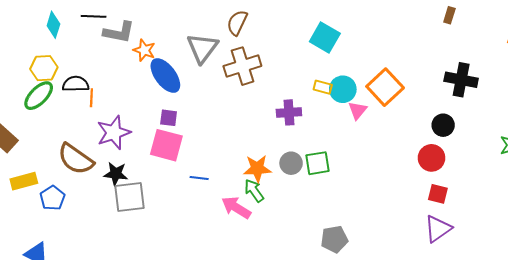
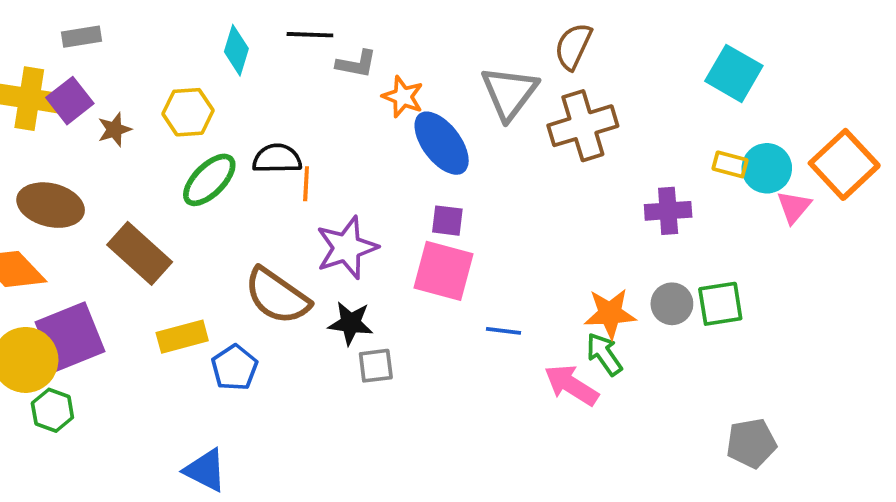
gray L-shape: (119, 32) -> (356, 64), size x0.7
yellow hexagon: (44, 68) -> (188, 112), moved
gray square: (129, 197) -> (376, 366), size x0.6

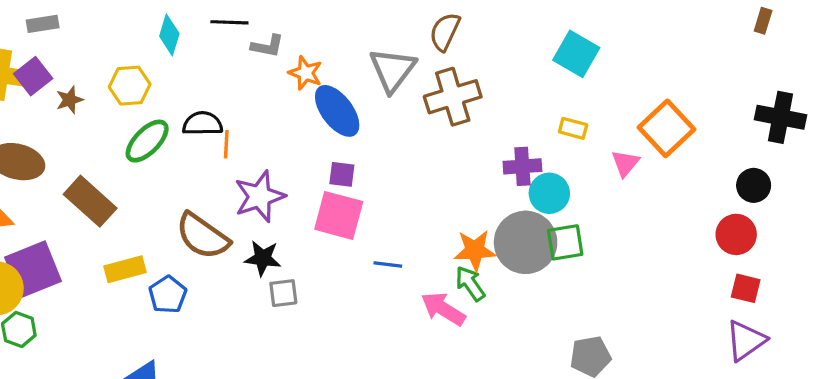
cyan circle: (767, 168) -> (549, 193), moved
gray circle: (672, 304) -> (526, 242), size x1.8

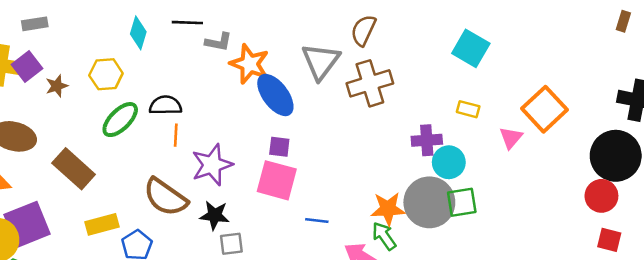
orange star: (305, 73) -> (250, 64), size x1.4
orange line: (226, 144) -> (176, 135), moved
black circle: (754, 185) -> (616, 156), size x1.8

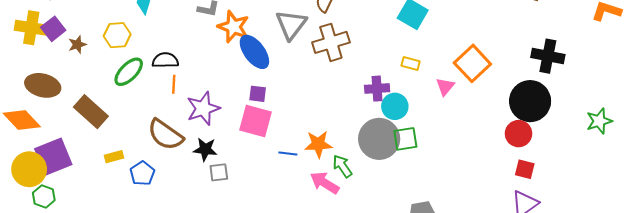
orange star: (388, 209) -> (318, 144), moved
yellow rectangle: (102, 224) -> (114, 157), size x0.7

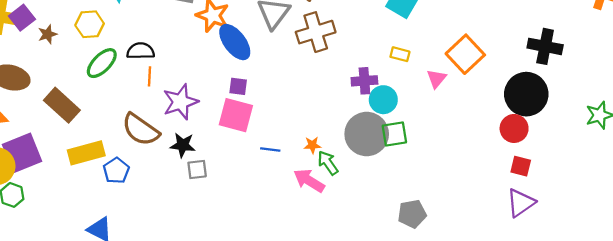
orange star: (318, 144) -> (312, 145), moved, size x0.6
yellow rectangle: (114, 157) -> (86, 153), size x1.8

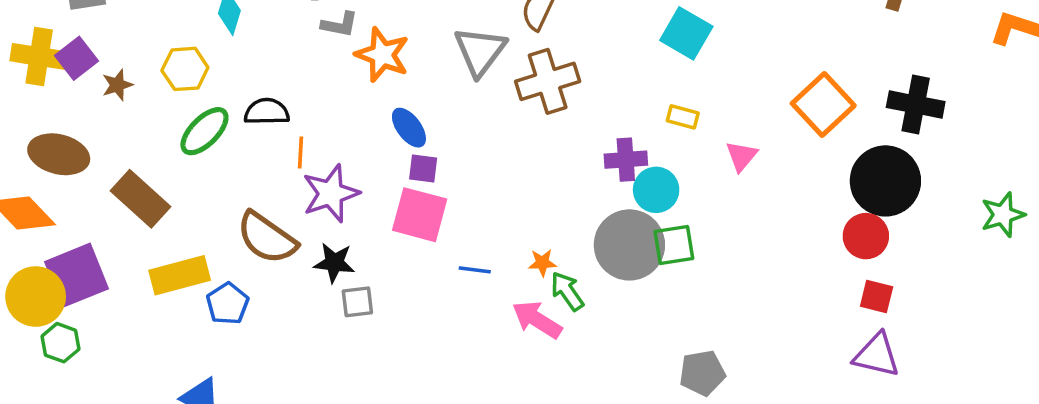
blue ellipse: (235, 42) -> (409, 128), moved, size x0.7
orange square: (465, 54) -> (823, 104), moved
orange line: (149, 76) -> (300, 153), moved
purple triangle: (521, 203) -> (877, 355), turned 48

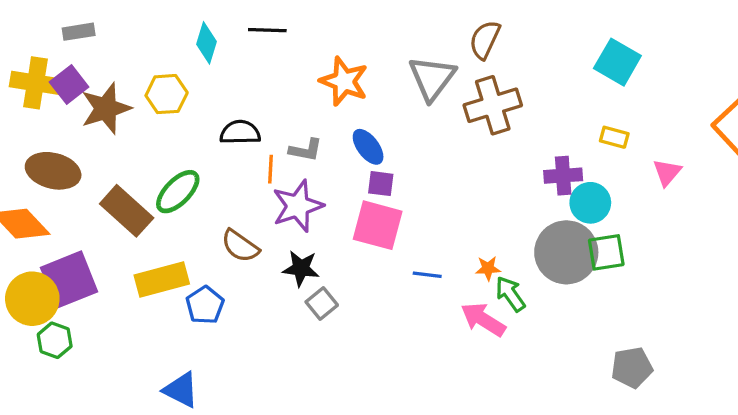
gray L-shape: (340, 24) -> (306, 150), moved
brown star: (117, 85) -> (106, 108), size x1.8
green ellipse: (204, 131) -> (178, 192), moved
brown semicircle: (267, 238) -> (240, 246), size x0.7
gray square: (357, 302) -> (322, 304), turned -32

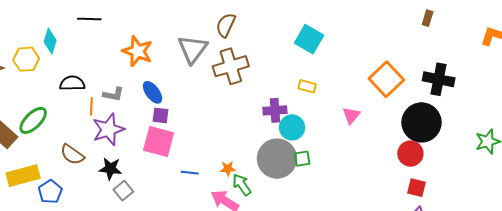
cyan diamond: (207, 43) -> (50, 41), moved
pink triangle: (667, 172) -> (351, 115), moved
green square: (606, 252) -> (302, 159), size x0.7

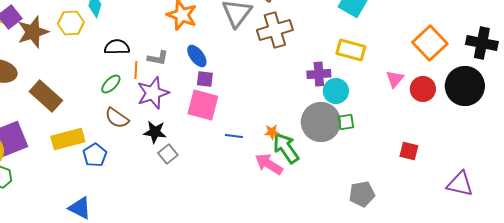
yellow rectangle: (307, 86) -> (351, 50), size x1.6
green ellipse: (33, 120) -> (111, 84), moved, size x0.7
red circle: (410, 154) -> (423, 89), moved
green arrow: (242, 185) -> (286, 148), size x1.4
red square: (416, 188) -> (409, 151), moved

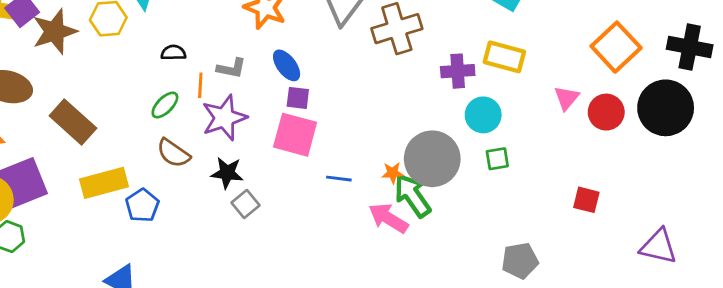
black semicircle: (117, 47) -> (173, 53), size x0.7
purple cross: (319, 74) -> (458, 71), moved
gray circle: (321, 122) -> (432, 159), moved

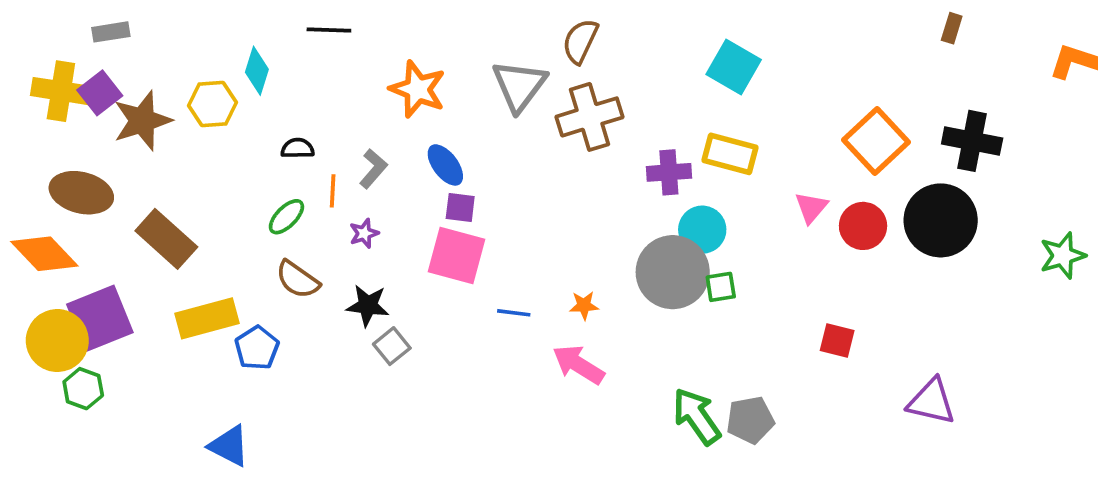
gray L-shape: (231, 68) -> (373, 169), turned -60
purple star: (224, 118) -> (364, 233), size x0.5
gray circle: (432, 159) -> (673, 272), moved
green arrow: (412, 196) -> (697, 416), moved

